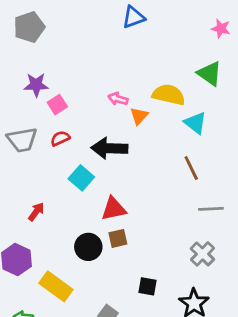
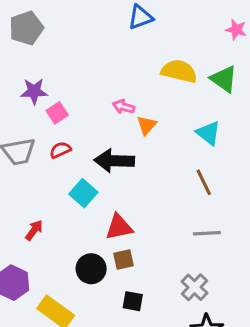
yellow semicircle: (169, 95) -> (179, 71), moved
gray line: (211, 209) -> (207, 233), moved
gray cross: (202, 254) -> (194, 287), moved
black square: (148, 286) -> (133, 301), moved

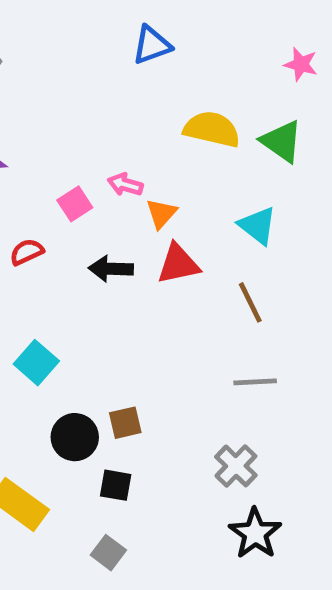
pink square: (57, 113) -> (75, 204), moved
black arrow: (114, 161) -> (111, 269), size x0.7
cyan square: (83, 193) -> (36, 363), moved
red triangle: (119, 227) -> (178, 264), moved
black square: (133, 301) -> (116, 485), moved

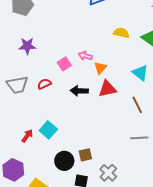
yellow semicircle: (212, 129) -> (121, 33), size x0.7
gray cross: (236, 466) -> (108, 173), moved

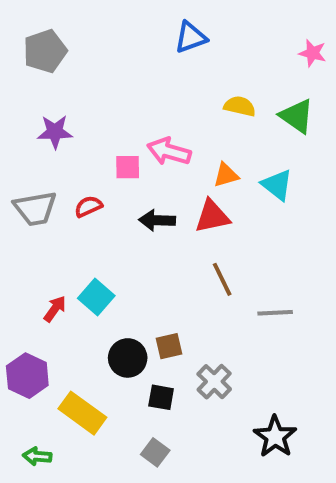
pink arrow: (85, 56) -> (169, 151), size x1.5
pink square: (64, 64) -> (128, 167), turned 32
orange triangle: (100, 68) -> (226, 175), moved, turned 32
brown line: (137, 105) -> (222, 279), moved

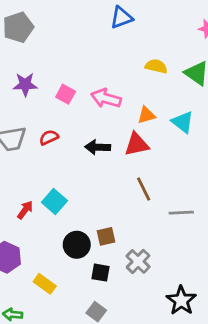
pink square: (128, 167) -> (66, 94), moved, turned 30
yellow rectangle: (82, 413) -> (45, 284), size x0.7

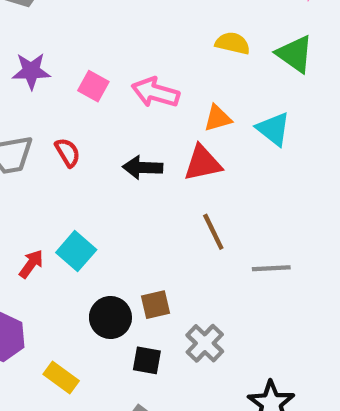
red semicircle: (49, 137) -> (68, 152), turned 84

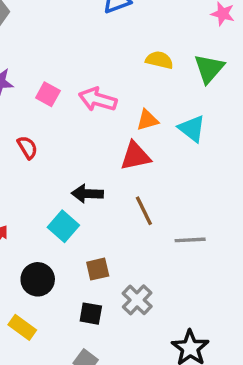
green triangle: (295, 54) -> (209, 69), turned 36
black arrow: (143, 167) -> (87, 194), moved
cyan square: (76, 251) -> (63, 226), moved
black circle: (110, 317) -> (38, 279), moved

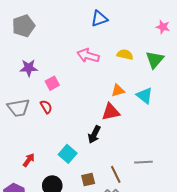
pink square: (48, 94) -> (52, 83), moved, turned 32
pink arrow: (98, 99) -> (88, 56), moved
black arrow: (87, 194) -> (94, 134), moved, turned -66
brown line: (144, 211) -> (116, 174), moved

